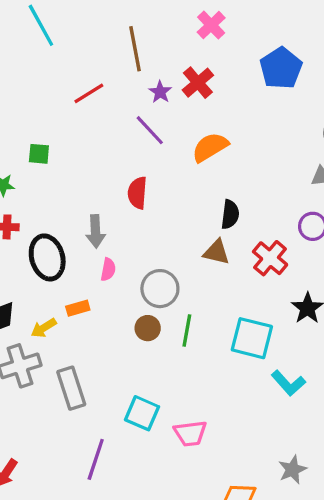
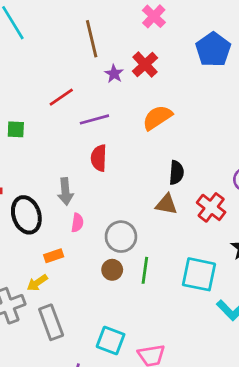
red line: (89, 93) -> (61, 97), moved
purple line: (150, 130) -> (94, 119), moved, turned -60
yellow arrow: (44, 328) -> (37, 283), moved

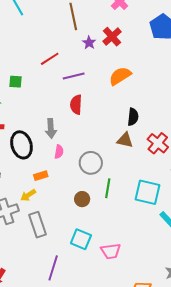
brown circle: (112, 270) -> (82, 199), moved

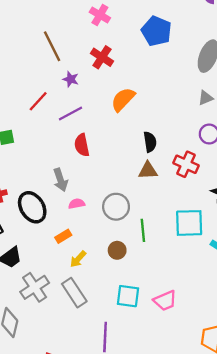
purple star: (89, 43) -> (71, 79), moved
pink semicircle: (59, 152) -> (77, 204), turned -96
yellow arrow: (28, 195) -> (78, 259), moved

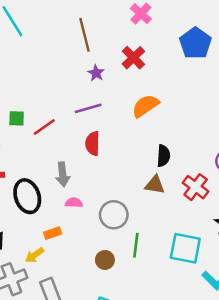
red line: (38, 101) -> (44, 127), moved
yellow arrow: (78, 259) -> (35, 255), moved

